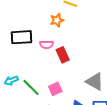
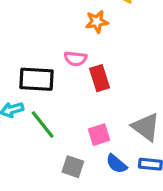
black rectangle: (22, 37) -> (37, 79), moved
pink square: (55, 89) -> (99, 135), moved

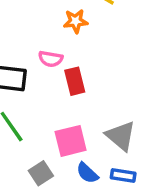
pink square: (99, 135) -> (71, 141), size x1.4
gray square: (73, 167) -> (41, 173), turned 35

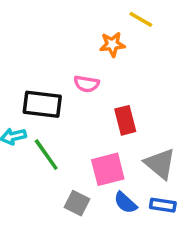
red rectangle: (75, 81) -> (125, 120), moved
gray square: (41, 173) -> (77, 203), turned -30

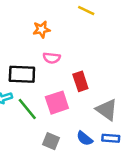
orange star: (112, 44) -> (42, 29), moved
pink square: (108, 169) -> (57, 103), moved

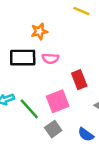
black rectangle: (22, 74) -> (23, 58), moved
gray square: (51, 141) -> (53, 129), moved, turned 35

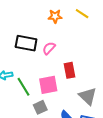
orange star: (39, 31) -> (55, 16), moved
pink semicircle: (50, 58) -> (49, 48), turned 120

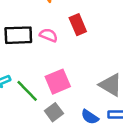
pink semicircle: (49, 48) -> (48, 35), turned 80
red rectangle: (70, 70) -> (78, 25), moved

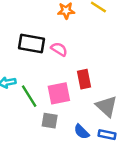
red rectangle: (78, 25) -> (84, 79), moved
gray square: (54, 112) -> (50, 121), turned 35

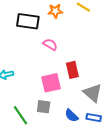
black rectangle: (31, 44) -> (28, 21), moved
green line: (29, 96) -> (20, 115), moved

